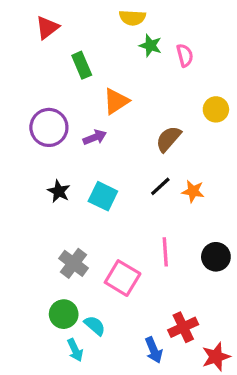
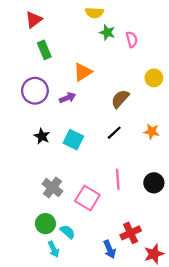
green rectangle: (82, 65) -> (44, 50), moved
orange star: (193, 191) -> (152, 132), moved

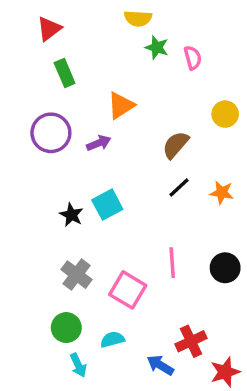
black line: (114, 133) -> (179, 187), moved
black star: (42, 136) -> (71, 215), moved
cyan square: (73, 140) -> (107, 205), turned 36
cyan semicircle: (68, 232) -> (112, 340), moved, turned -56
blue arrow: (110, 249) -> (160, 365), turned 144

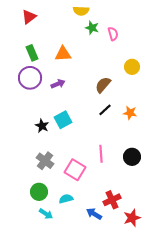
green rectangle: (65, 73) -> (32, 53), moved
orange triangle: (121, 106) -> (63, 54), moved, turned 30
cyan arrow: (78, 365) -> (46, 214), turned -32

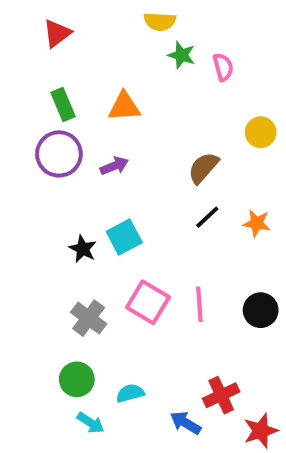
pink square: (75, 170) -> (148, 302), moved

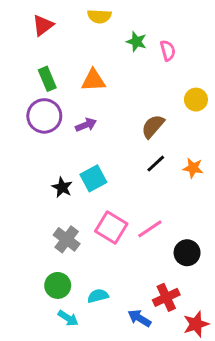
yellow semicircle: (160, 21) -> (99, 16), moved
pink line: (199, 304) -> (150, 229), turned 60
black circle: (261, 310) -> (187, 253), moved

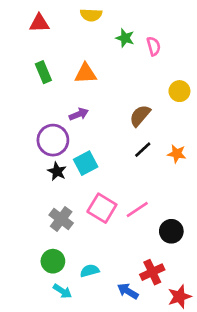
red triangle: (43, 25) -> (39, 23), turned 35
purple circle: (44, 116) -> (53, 140), moved

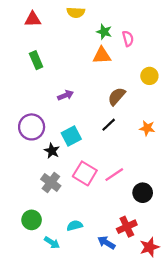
orange triangle: (86, 73) -> (102, 56), moved
purple circle: (53, 140) -> (32, 127), moved
black line: (143, 150) -> (109, 125), moved
black star: (57, 171) -> (52, 151), moved
green circle: (53, 261) -> (32, 220), moved

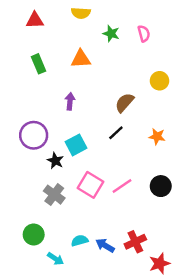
pink semicircle: (128, 39) -> (144, 34), moved
orange triangle: (102, 56) -> (81, 59), moved
purple arrow: (66, 95) -> (70, 101), turned -63
black circle: (143, 193) -> (161, 186), moved
blue arrow: (106, 243) -> (105, 245), moved

